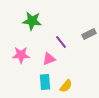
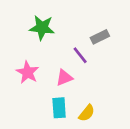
gray rectangle: (89, 34) -> (100, 37), moved
pink star: (21, 55) -> (28, 72), turned 30

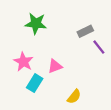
purple line: (80, 55) -> (99, 47), moved
cyan rectangle: (59, 108) -> (35, 83), moved, turned 36

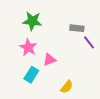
gray rectangle: (85, 31) -> (77, 28), turned 32
pink star: (23, 62) -> (28, 47), moved

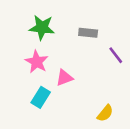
gray rectangle: (77, 28) -> (88, 33), moved
yellow semicircle: (67, 87) -> (105, 113), moved

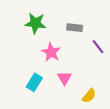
pink star: (37, 62) -> (51, 52), moved
pink triangle: (64, 78) -> (64, 78), moved, turned -40

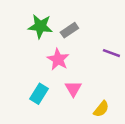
gray rectangle: (75, 28) -> (69, 30), moved, turned -40
purple line: (98, 47) -> (111, 53), turned -32

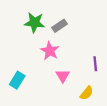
purple line: (111, 53) -> (95, 64), moved, turned 64
cyan rectangle: (39, 94) -> (17, 80), moved

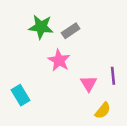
pink triangle: (63, 76) -> (89, 84), moved
cyan rectangle: (17, 80) -> (20, 95), turned -63

